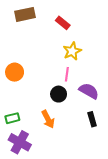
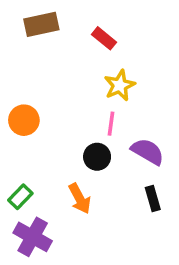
green rectangle: (12, 118) -> (20, 197), turned -32

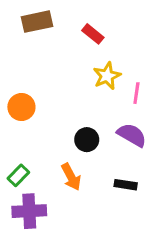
pink line: (111, 124) -> (136, 93), moved
black rectangle: (153, 199) -> (126, 185), moved, turned -65
purple cross: (33, 237) -> (29, 211), turned -32

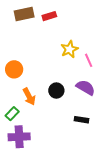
red rectangle: (93, 34) -> (49, 16), moved, turned -56
pink line: (136, 93) -> (89, 60), turned -32
orange arrow: (71, 177) -> (29, 97), moved

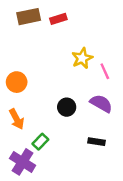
orange arrow: (29, 97) -> (17, 119), moved
green rectangle: (12, 114) -> (40, 142), moved
purple cross: (19, 137) -> (23, 162), turned 35

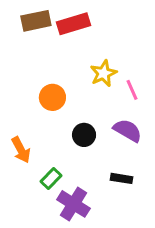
red rectangle: (58, 19) -> (73, 24), size x1.5
orange circle: (17, 82) -> (52, 97), moved
purple cross: (23, 162) -> (73, 204), moved

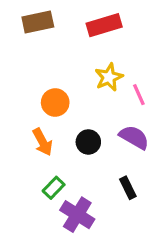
red rectangle: (73, 24) -> (104, 25), moved
orange arrow: (21, 150) -> (43, 142), moved
black rectangle: (122, 178) -> (128, 188), turned 55

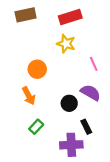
yellow star: (109, 77) -> (66, 44), moved, turned -30
black circle: (88, 142) -> (69, 103), moved
purple cross: (77, 215) -> (71, 145), moved, turned -35

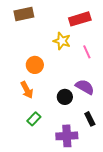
red rectangle: (70, 17) -> (80, 19), moved
pink line: (94, 64) -> (87, 52), moved
black rectangle: (86, 127) -> (90, 119), moved

